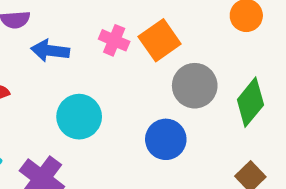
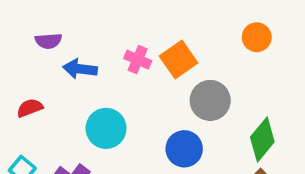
green diamond: (250, 102) -> (262, 140), moved

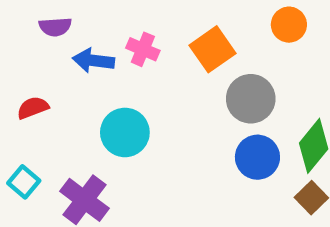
orange circle: (257, 37) -> (289, 25), moved
pink cross: (138, 60) -> (143, 49), moved
blue circle: (184, 149) -> (257, 157), moved

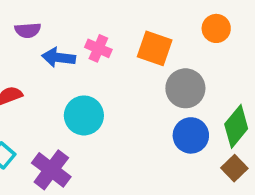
orange square: (213, 49) -> (155, 48), turned -36

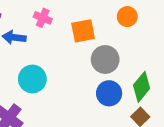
pink cross: (98, 48) -> (43, 18), moved
orange square: (155, 48) -> (83, 31), turned -30

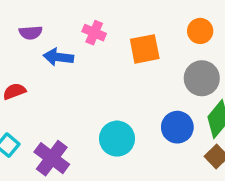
gray circle: (105, 59) -> (202, 78), moved
cyan circle: (32, 79) -> (117, 139), moved

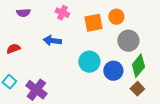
orange circle: (200, 31) -> (116, 17), moved
blue arrow: (58, 57) -> (52, 41), moved
cyan circle: (117, 139) -> (89, 62), moved

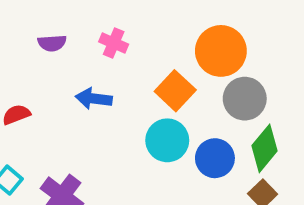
purple semicircle: (23, 13) -> (52, 43), moved
orange circle: (116, 17) -> (221, 51), size x1.6
orange square: (93, 23) -> (175, 91), moved, turned -36

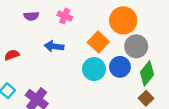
blue circle: (215, 158) -> (120, 67), moved

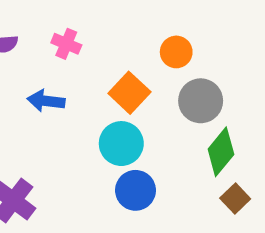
orange circle: (123, 20) -> (176, 52), size x0.6
blue circle: (120, 67) -> (136, 190), moved
brown square: (146, 98) -> (235, 198), moved

